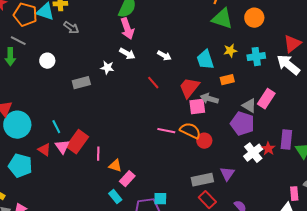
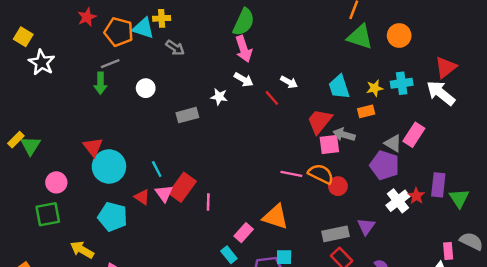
gray line: (18, 41) -> (110, 64), turned -49
yellow star: (230, 51) -> (375, 88), moved
red line: (153, 83) -> (272, 98), moved
orange triangle: (115, 166) -> (275, 217), moved, size x1.6

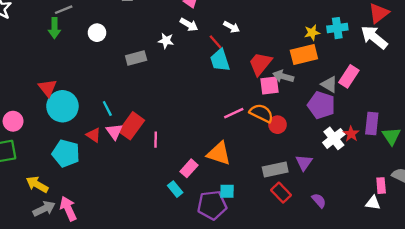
cyan trapezoid: (339, 87) -> (220, 60), moved
orange rectangle: (366, 111) -> (304, 55), size x1.6
pink line: (291, 174) -> (234, 113), turned -36

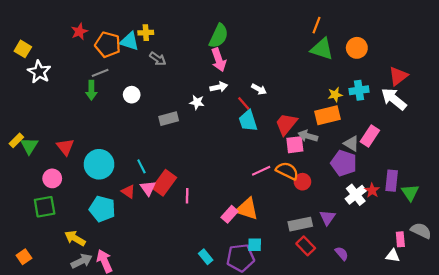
white arrow: (189, 25) -> (219, 87), turned -42
red triangle: (48, 88) -> (65, 147), moved
pink rectangle: (189, 168) -> (230, 214), moved
cyan rectangle: (175, 189) -> (206, 257), moved

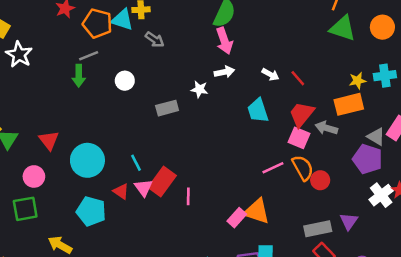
red line: (244, 103) -> (298, 78), moved
pink square: (295, 145) -> (299, 138), moved, turned 30
orange semicircle: (287, 171) -> (303, 168), turned 35

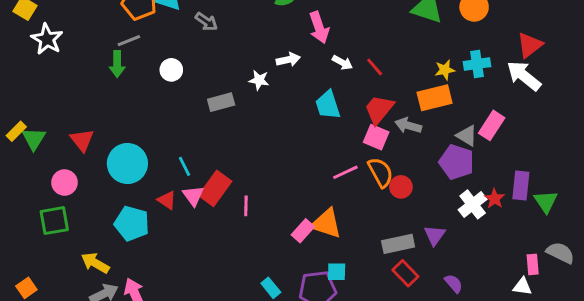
pink arrow: (224, 41) -> (319, 27), moved

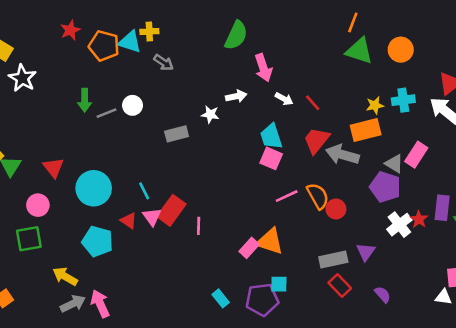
gray line: (129, 41) -> (107, 113), moved
gray arrow: (408, 125) -> (342, 155), size x1.4
pink square: (376, 137) -> (271, 158), moved

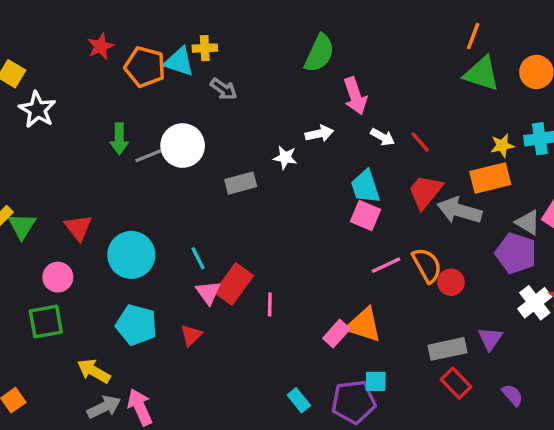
white circle: (132, 105) -> (183, 146), size x1.6
red triangle: (129, 221) -> (191, 335), moved, turned 42

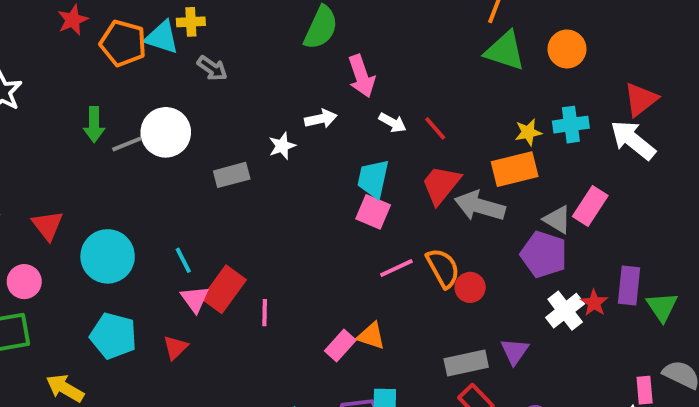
white star: (285, 157) -> (282, 146), turned -30
cyan trapezoid: (365, 187) -> (373, 179), turned 30
orange triangle: (364, 325) -> (371, 336), size x0.7

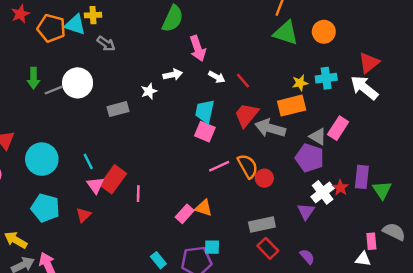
purple triangle: (515, 351) -> (306, 211), moved

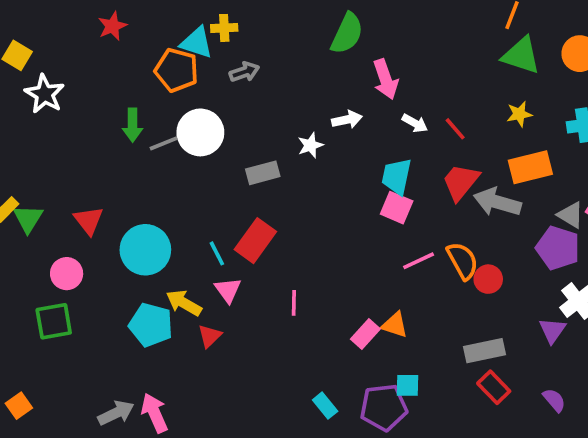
orange pentagon: (51, 28) -> (177, 70), moved
gray arrow: (106, 44) -> (244, 72), turned -54
yellow star: (300, 83) -> (519, 114), moved
red rectangle: (113, 179) -> (255, 241), moved
yellow arrow: (16, 240) -> (184, 303), moved

